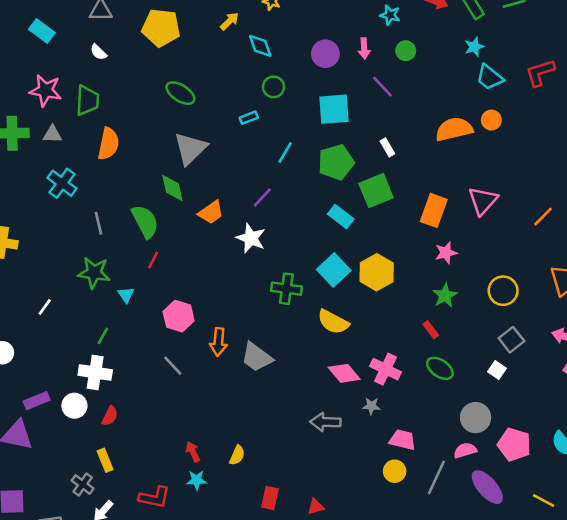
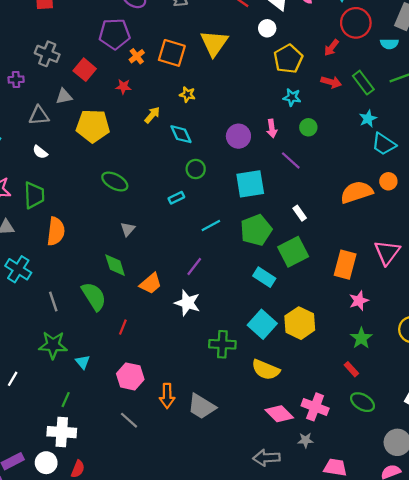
gray triangle: (190, 148) -> (128, 229), size x0.5
cyan line: (285, 153) -> (211, 225), turned 36
red line: (153, 260) -> (123, 327), moved

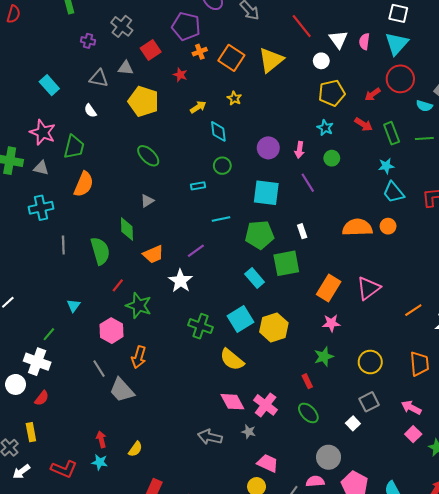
cyan cross: (18, 269) -> (41, 208), turned 30
green star: (53, 345) -> (139, 306), moved
gray trapezoid: (202, 406) -> (122, 390), moved

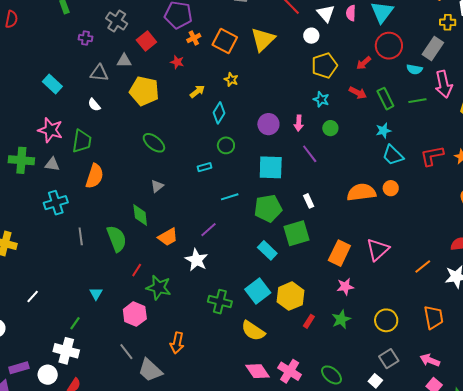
cyan diamond: (218, 131) -> (219, 113), turned 45
orange arrow: (139, 357) -> (177, 343), moved
red rectangle: (307, 381) -> (309, 321), moved, turned 64

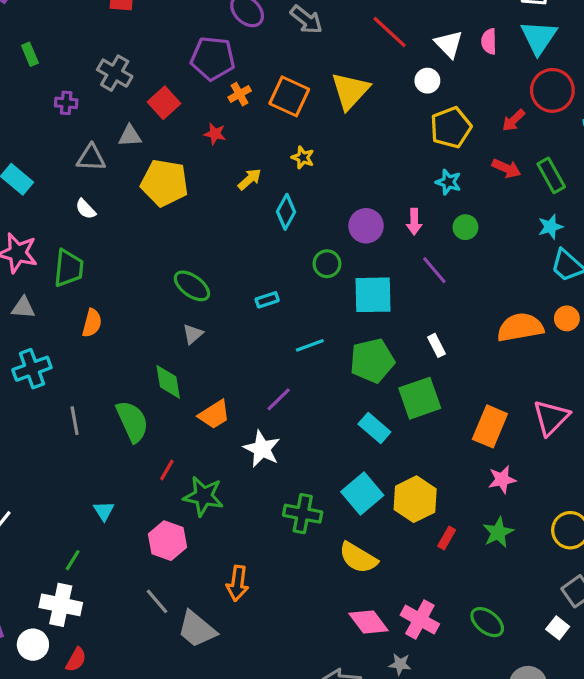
green ellipse: (154, 143) -> (192, 286), moved
green circle: (226, 145) -> (327, 264), moved
orange semicircle: (95, 176) -> (92, 323), size x0.7

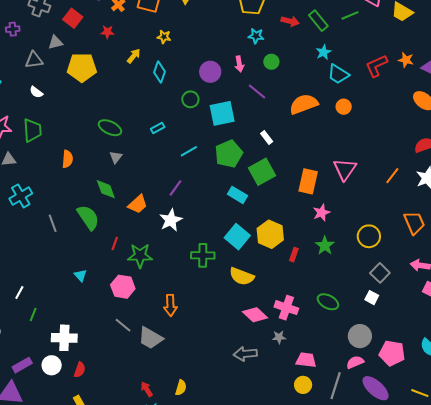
orange semicircle: (92, 323) -> (67, 159), moved
orange semicircle: (520, 327) -> (304, 104), moved
white star: (262, 449) -> (171, 220), turned 30
green line: (73, 560) -> (33, 315), moved

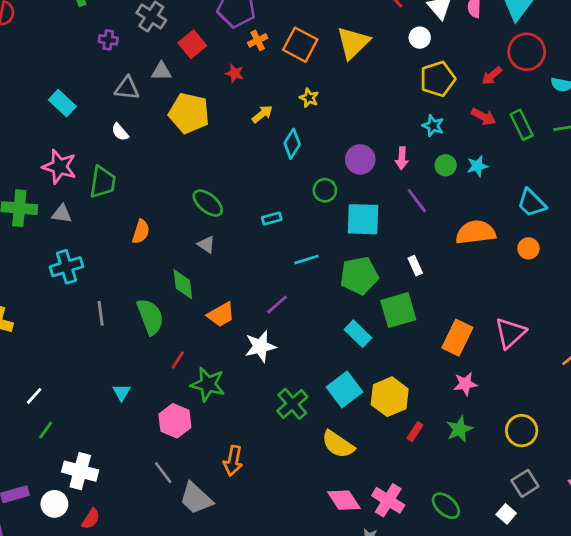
cyan star: (324, 52) -> (477, 166), moved
gray triangle: (116, 157) -> (206, 244), turned -48
green cross: (203, 255) -> (292, 404), turned 35

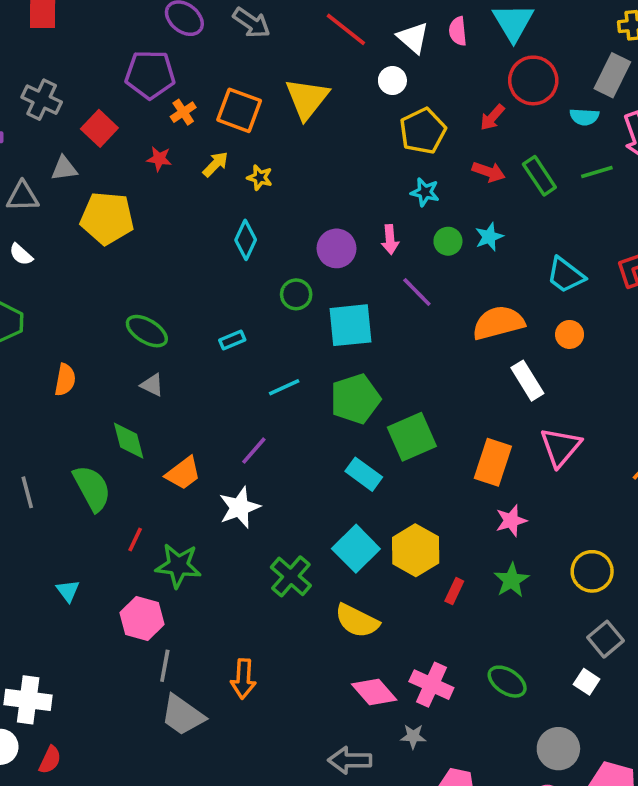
yellow arrow: (262, 114) -> (215, 164), moved
white rectangle: (415, 266) -> (527, 381), moved, size x1.5
orange arrow: (233, 461) -> (243, 679), moved
gray line: (163, 473) -> (165, 666), moved, turned 55

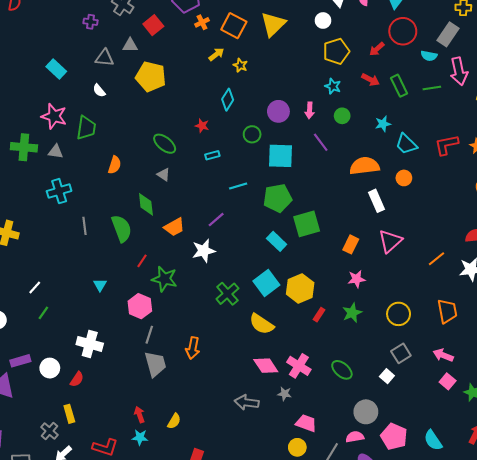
red star: (159, 159) -> (202, 126), moved
cyan star: (489, 237) -> (383, 124), moved
orange rectangle: (493, 462) -> (351, 244), size x0.7
white cross: (28, 700) -> (90, 344), moved
gray trapezoid: (183, 715) -> (155, 364), turned -148

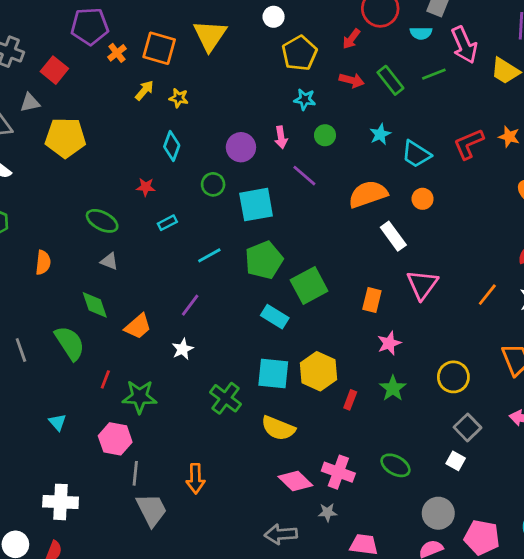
white star: (204, 251) -> (183, 349), size x0.7
cyan square: (266, 283) -> (273, 374), turned -35

